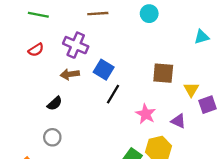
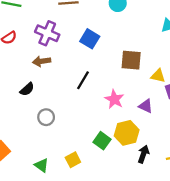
blue square: (104, 70) -> (90, 39), moved
yellow triangle: (191, 89) -> (158, 76), turned -48
gray circle: (52, 137) -> (46, 117), moved

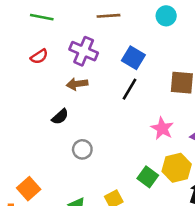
black line: (83, 80) -> (129, 89), moved

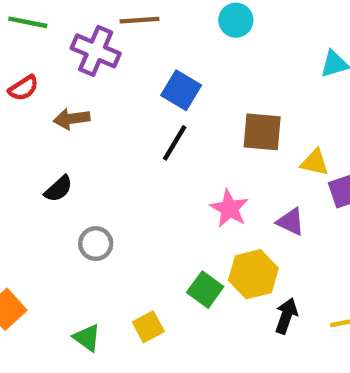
purple cross: (84, 51) -> (96, 51), moved
brown arrow: (77, 84) -> (72, 119), moved

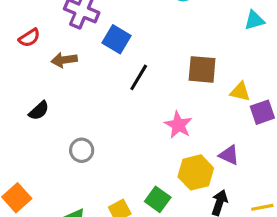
blue square: (181, 90) -> (117, 39), moved
black semicircle: (58, 189) -> (39, 111), moved
purple triangle: (291, 222) -> (229, 155), moved
green square: (205, 290) -> (158, 199), moved

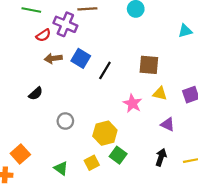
red semicircle: (29, 38) -> (43, 35), moved
blue square: (117, 39) -> (81, 58), moved
yellow triangle: (240, 92) -> (160, 94), moved
yellow hexagon: (196, 172) -> (105, 133), moved

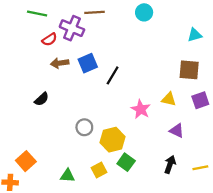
blue square: (81, 58) -> (88, 63), turned 36
brown square: (149, 65) -> (189, 70), moved
gray circle: (65, 121) -> (84, 127), moved
green triangle: (61, 168) -> (67, 176), turned -32

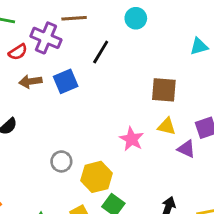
brown square: (189, 70) -> (164, 90), moved
black line: (113, 75) -> (101, 52), moved
purple triangle: (177, 131) -> (186, 149), moved

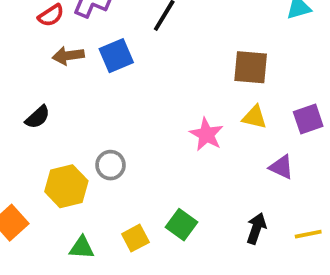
purple triangle: (186, 149) -> (281, 167), moved
yellow hexagon: (96, 177) -> (66, 186), moved

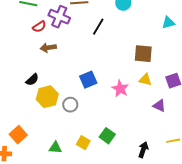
blue square: (116, 56) -> (88, 80), moved
yellow hexagon: (66, 186) -> (47, 97), moved
black arrow: (256, 228) -> (143, 150), moved
yellow square: (135, 238) -> (83, 143), turned -32

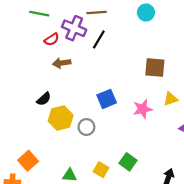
black line: (98, 27) -> (99, 39), moved
brown square: (143, 54) -> (155, 67), moved
yellow triangle: (145, 80) -> (171, 99), turned -32
pink star: (120, 89) -> (143, 109), turned 30

